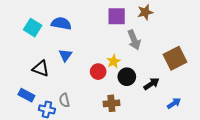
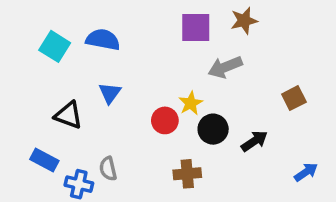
gray arrow: (134, 40) -> (225, 67), turned 90
brown square: (175, 58) -> (294, 98), size x0.6
blue arrow: (174, 103) -> (306, 172), moved

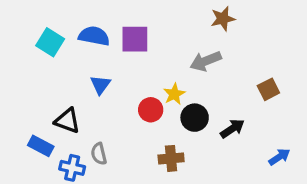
purple square: (196, 28) -> (135, 39), moved
black triangle: (68, 115) -> (67, 121), moved

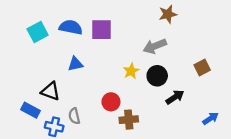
cyan square: (50, 42) -> (38, 32), turned 30
blue triangle: (100, 85) -> (75, 64), turned 42
red circle: (151, 110) -> (111, 102), moved
black circle: (195, 118) -> (157, 76), moved

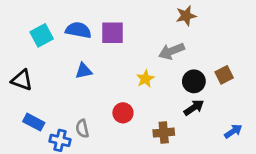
black circle: (157, 76) -> (194, 81), moved
black triangle: (51, 91) -> (22, 80), moved
brown cross: (129, 120) -> (164, 133), moved

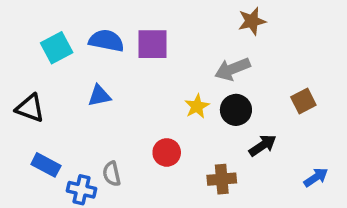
blue triangle: (84, 71) -> (99, 96), moved
black circle: (194, 81) -> (236, 110), moved

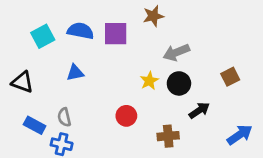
brown star: (252, 21) -> (153, 16), moved
gray semicircle: (112, 174) -> (64, 117), moved
blue arrow: (316, 177) -> (240, 135), size x1.4

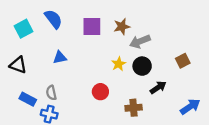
brown star: (153, 16) -> (122, 27), moved
blue semicircle: (80, 31) -> (53, 19), moved, turned 42
cyan square: (43, 36) -> (24, 29), moved

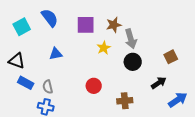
gray arrow: (140, 41) -> (131, 39), turned -84
yellow star: (119, 64) -> (104, 48), moved
black arrow: (158, 87) -> (159, 83), moved
blue rectangle: (28, 99) -> (26, 83), moved

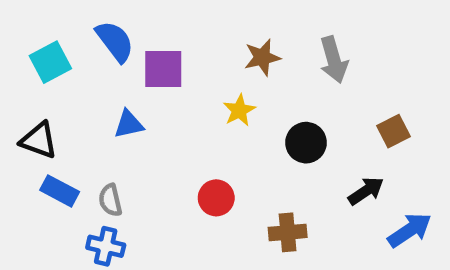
purple square: (86, 25) -> (163, 69), moved
gray arrow: (131, 39) -> (334, 60), moved

